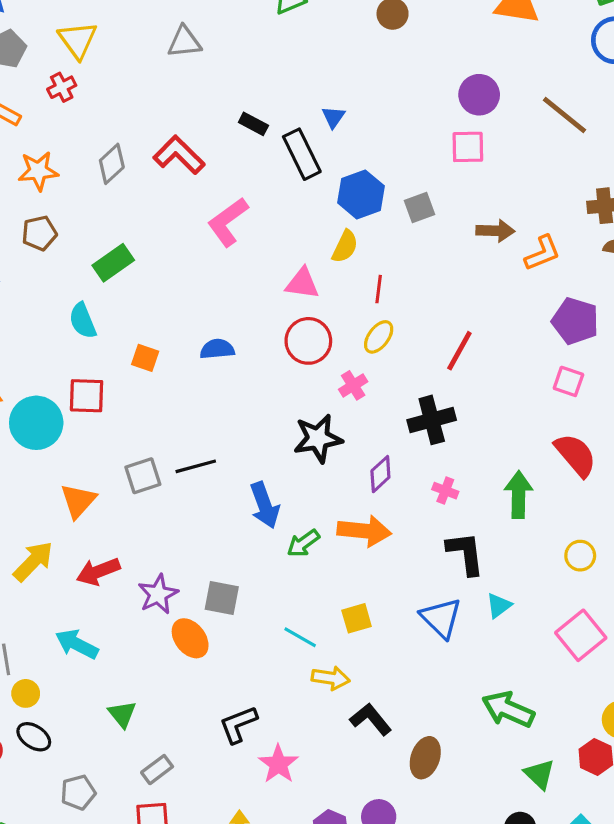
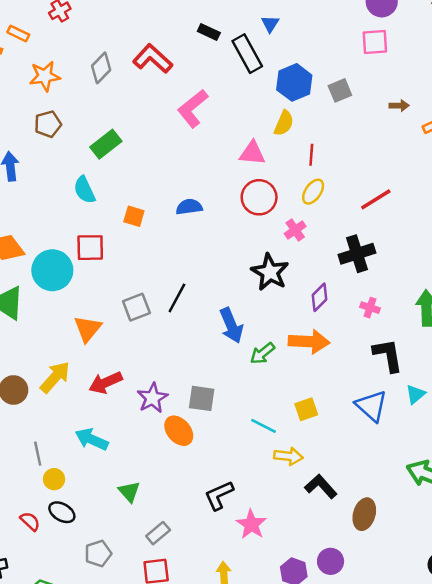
brown arrow: (495, 231) -> (399, 106), size x0.7
red line: (459, 351) -> (376, 199), turned 32
black star: (318, 438) -> (270, 272), turned -30
black line: (196, 466) -> (177, 298), turned -44

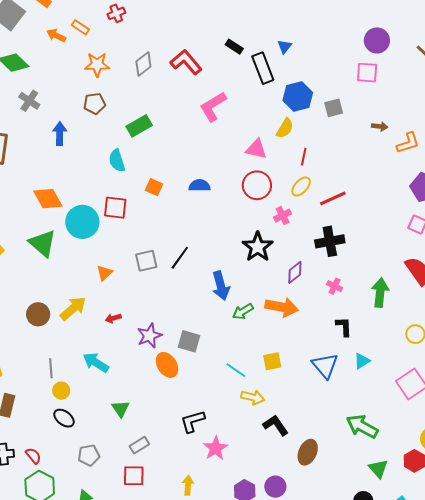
red line: (376, 199) -> (333, 198), moved
orange triangle: (88, 329) -> (104, 273), size x0.7
black L-shape: (388, 355) -> (344, 327), size x0.7
red arrow: (106, 383) -> (113, 318), size x0.6
red semicircle: (30, 521) -> (33, 456), moved

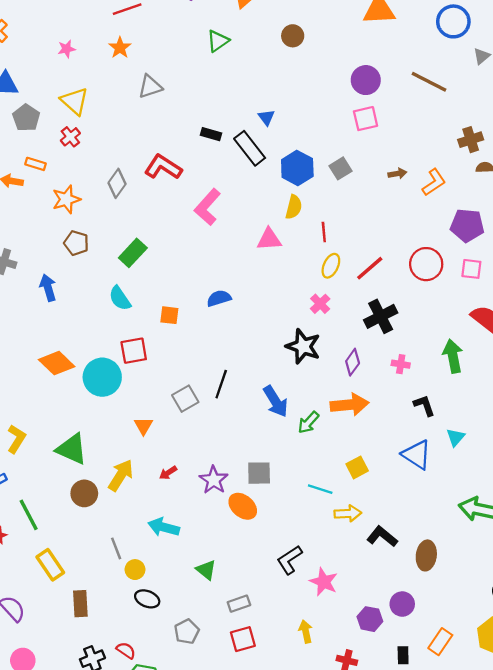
brown pentagon: (94, 103) -> (76, 243), turned -30
red circle: (257, 185) -> (426, 264), moved
green triangle: (43, 243) -> (72, 449), moved
gray rectangle: (139, 445) -> (239, 604), turned 30

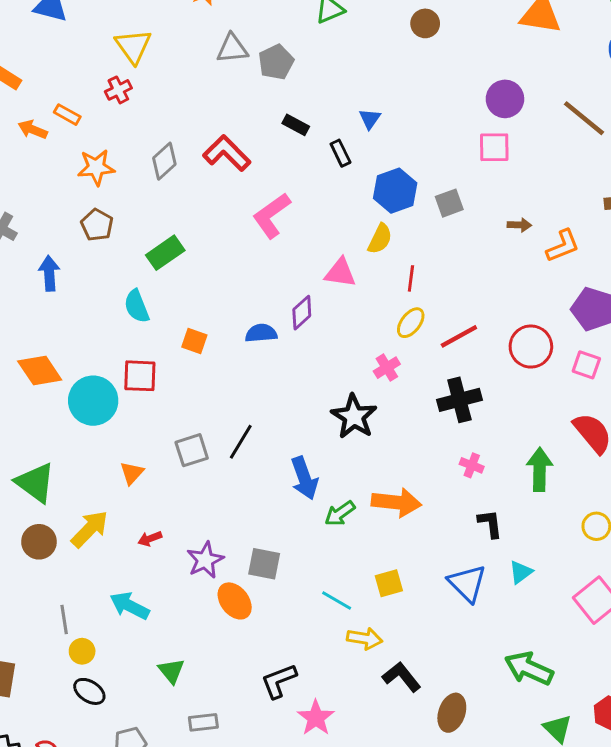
gray pentagon: (26, 118) -> (276, 62), moved
black rectangle: (250, 148) -> (340, 153), size x0.6
purple diamond: (353, 362) -> (302, 313), moved

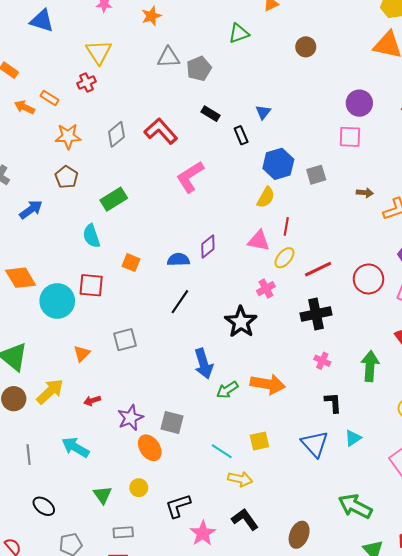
blue arrow: (49, 273) -> (31, 209), turned 55
pink triangle: (340, 273) -> (259, 241), moved
black line: (241, 442) -> (180, 302), moved
yellow circle: (82, 651) -> (139, 488), moved
black L-shape: (402, 677) -> (245, 519), moved

